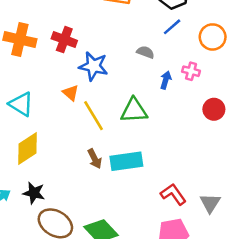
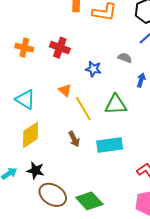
orange cross: (20, 40) -> (24, 48), size x0.7
blue star: (93, 66) -> (93, 69), moved, size x0.7
brown arrow: (95, 159) -> (74, 139), moved

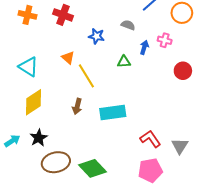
green triangle: (116, 104) -> (124, 62), moved, size x0.6
brown arrow: (74, 139) -> (77, 106), turned 42
black star: (35, 170) -> (39, 138), turned 30
brown ellipse: (53, 195) -> (56, 162), turned -44

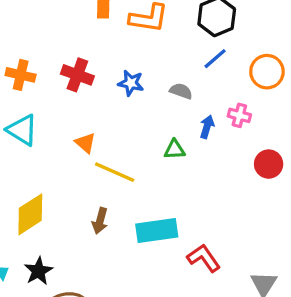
blue star: (97, 36) -> (131, 83), moved
cyan triangle: (28, 67) -> (22, 130), moved
yellow line: (86, 76) -> (115, 172), turned -35
red L-shape: (150, 139) -> (204, 258), moved

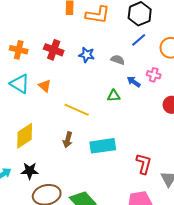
blue arrow: (207, 127) -> (134, 82), turned -72
orange triangle: (85, 143) -> (45, 86), moved
red L-shape: (204, 258) -> (144, 164), moved, turned 50
black star: (38, 271) -> (30, 171), turned 30

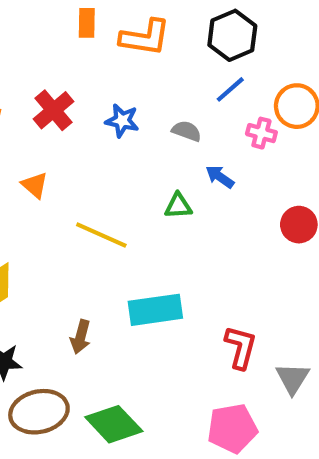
red cross: (54, 50) -> (53, 110), turned 30
pink cross: (154, 75) -> (261, 133), moved
brown arrow: (68, 140) -> (81, 337), moved

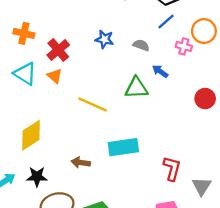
red cross: (53, 110) -> (58, 50), moved
green triangle: (178, 206) -> (136, 88), size x1.5
brown arrow: (81, 337) -> (81, 162), turned 84

